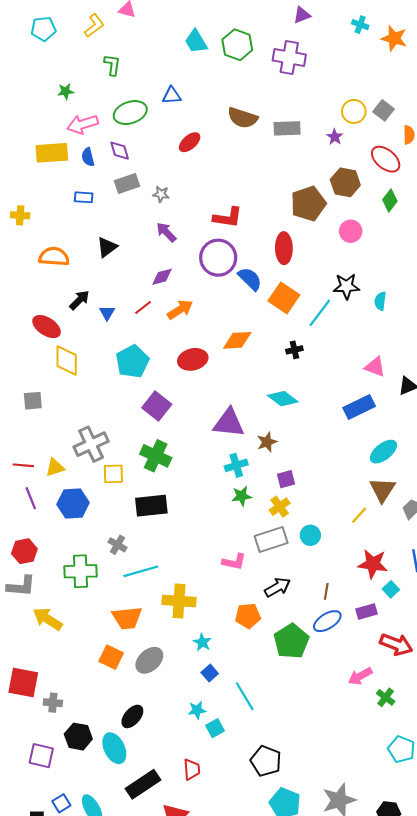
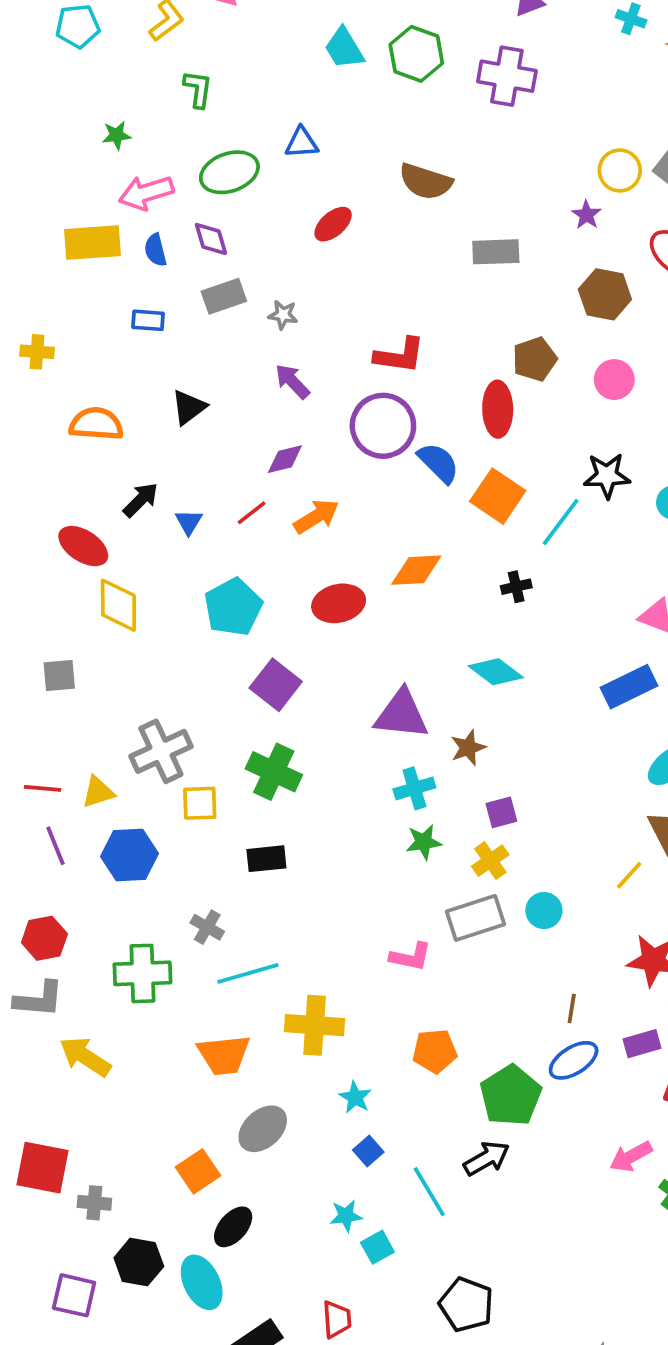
gray rectangle: (287, 128) -> (496, 252), moved
brown pentagon: (308, 204) -> (535, 359), moved, size x0.7
black rectangle: (151, 506) -> (266, 859), size x0.7
black arrow: (278, 587) -> (487, 1158), moved
orange square: (111, 657) -> (198, 1171), moved, turned 30

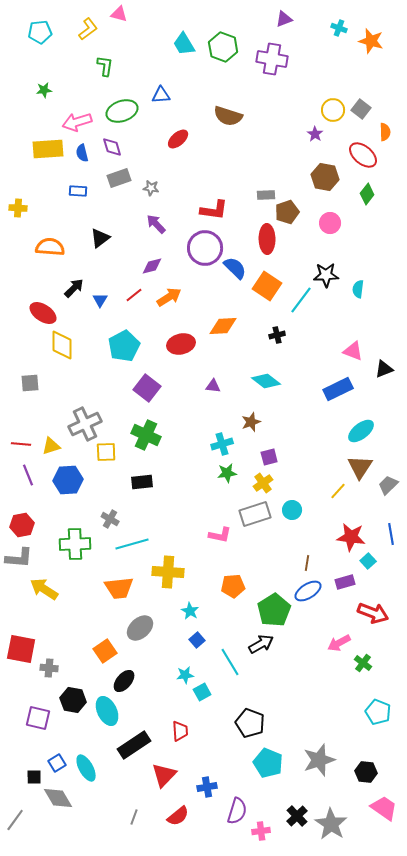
green star: (117, 135) -> (44, 90), moved
gray rectangle: (496, 252) -> (266, 195), moved, size x0.7
purple triangle: (401, 714) -> (213, 386), moved, size x0.5

